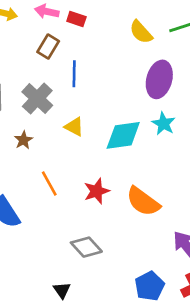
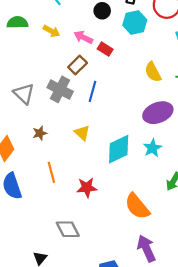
purple ellipse: (159, 79) -> (158, 113), turned 40
gray cross: (37, 99) -> (60, 89), moved, turned -30
cyan diamond: (123, 135) -> (119, 149), turned -32
orange semicircle: (143, 201) -> (137, 206), moved

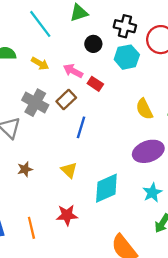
gray cross: (60, 89) -> (35, 103), moved
cyan star: (152, 148) -> (152, 193), moved
orange line: (51, 172) -> (31, 228), moved
red star: (87, 188) -> (67, 215), moved

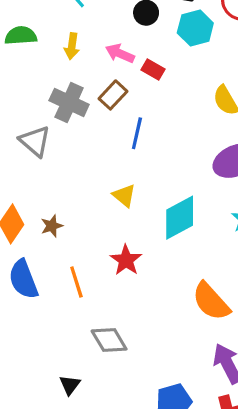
yellow arrow: (40, 63) -> (72, 46), turned 72
brown star: (25, 169) -> (52, 226), moved
red star: (67, 215) -> (126, 260), turned -30

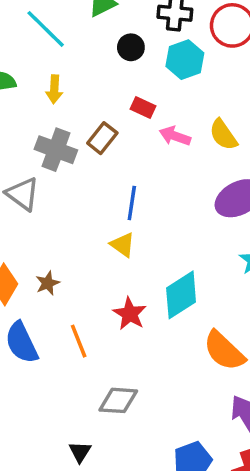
pink arrow: (120, 53) -> (175, 136), moved
blue line: (137, 133) -> (132, 203), moved
cyan diamond: (180, 218) -> (181, 295), moved
gray diamond: (109, 340) -> (118, 400), turned -51

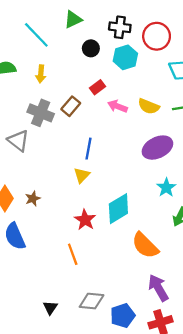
red rectangle: (143, 108) -> (97, 87), turned -64
yellow semicircle: (223, 135) -> (149, 106), turned -35
yellow triangle: (123, 245) -> (82, 175), turned 36
orange line: (79, 341) -> (73, 254), moved
gray diamond: (118, 400) -> (92, 301), moved

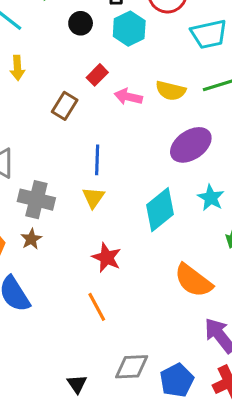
gray cross: (41, 113) -> (36, 200), moved
cyan diamond: (118, 209) -> (160, 210), moved

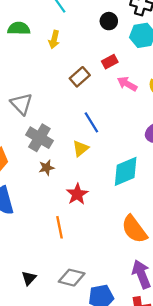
blue line: (97, 160) -> (91, 122), turned -50
brown star: (31, 239) -> (47, 168), moved

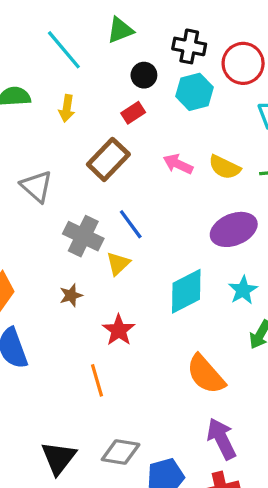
red rectangle: (110, 62) -> (133, 113), moved
brown rectangle: (80, 77) -> (108, 159), size x1.4
gray triangle: (21, 104) -> (37, 186), moved
gray cross: (39, 138) -> (83, 236), moved
black triangle: (29, 278) -> (59, 458), size x1.6

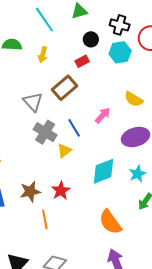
pink arrow: (178, 164) -> (103, 115), moved, turned 102
gray triangle: (37, 186) -> (33, 102), moved
brown star: (71, 295) -> (30, 192), moved, size x1.5

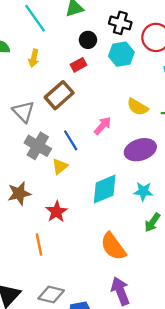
cyan star: (138, 174) -> (143, 191), turned 30
brown star: (30, 192) -> (19, 193), moved

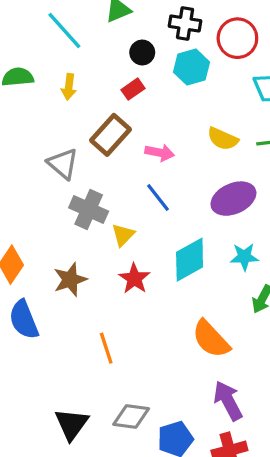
pink arrow: (103, 126) -> (160, 153), moved, turned 66
blue line: (71, 140) -> (158, 198), moved
red star: (57, 212) -> (134, 279), moved

